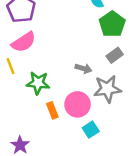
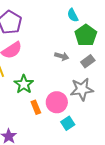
gray arrow: (83, 68) -> (62, 56), moved
green star: (38, 83) -> (24, 84), turned 30

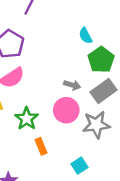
gray rectangle: (88, 61) -> (103, 91), size x1.5
pink circle: (57, 102) -> (66, 110), moved

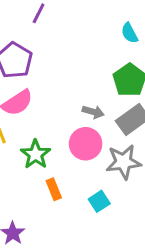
cyan semicircle: (85, 36) -> (130, 33), moved
cyan square: (79, 166) -> (99, 201), moved

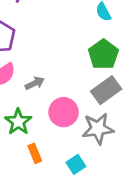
gray arrow: (93, 112) -> (35, 83), moved, turned -42

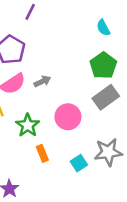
gray arrow: (35, 83) -> (42, 81), moved
gray star: (98, 129) -> (108, 152), moved

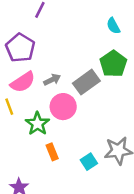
gray rectangle: (106, 97) -> (86, 82), moved
pink circle: (68, 117) -> (63, 107), moved

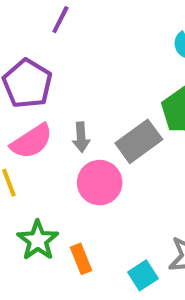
gray arrow: (52, 80) -> (81, 137), turned 112
green star: (37, 124) -> (38, 240), moved

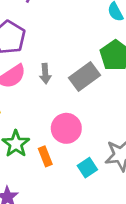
pink circle: (100, 183) -> (66, 128), moved

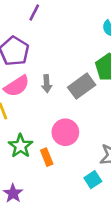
cyan square: (87, 168) -> (93, 180), moved

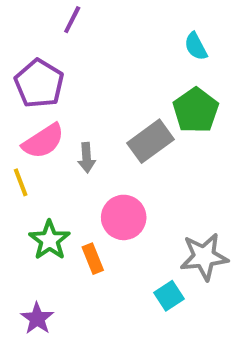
gray arrow: (47, 84) -> (87, 158), moved

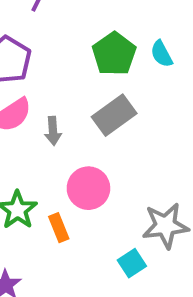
cyan semicircle: (196, 46) -> (162, 54), moved
green pentagon: (196, 110) -> (114, 54), moved

